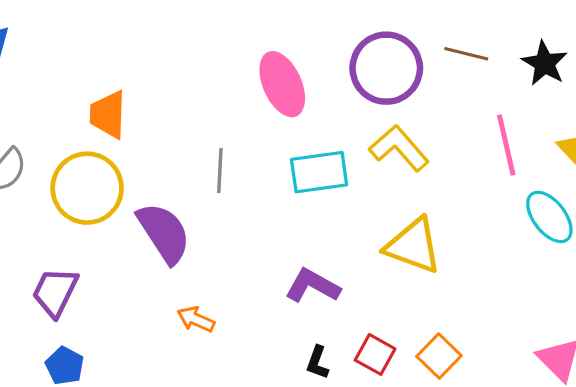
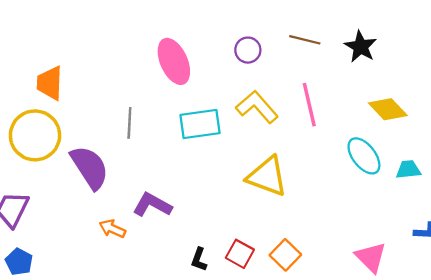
purple circle: (386, 68) -> (248, 50), size x0.5
pink line: (506, 145) -> (309, 105), moved
purple L-shape: (313, 286) -> (152, 205), moved

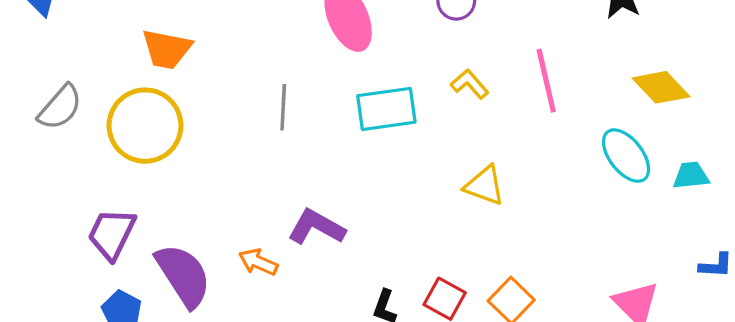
orange trapezoid: (50, 83) -> (167, 49), turned -81
yellow L-shape: (257, 107) -> (470, 84), size x0.6
purple semicircle: (90, 167) -> (183, 275), moved
yellow triangle: (267, 176) -> (485, 186), size x0.7

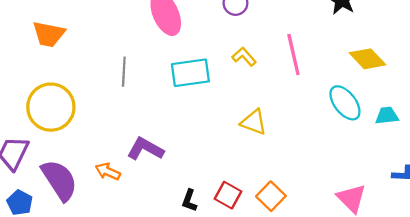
yellow circle: (145, 126) -> (51, 107), moved

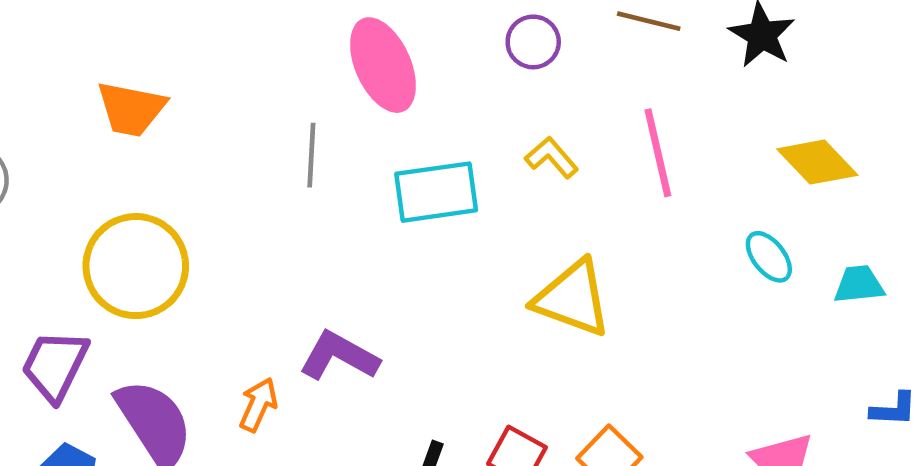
gray line: (124, 72) -> (311, 155), moved
cyan ellipse: (345, 103) -> (769, 257), size x0.7
yellow triangle: (254, 122) -> (572, 298), size x1.4
orange arrow: (108, 171) -> (258, 405), turned 90

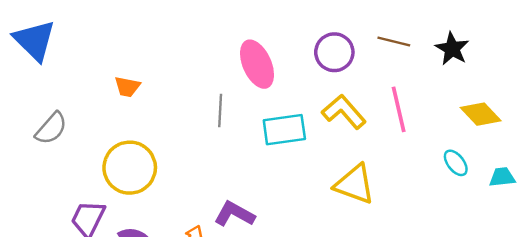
purple circle: (533, 42) -> (334, 52), size x1.4
orange trapezoid: (131, 109) -> (127, 87), size x0.7
yellow L-shape: (552, 157) -> (344, 112), size x1.6

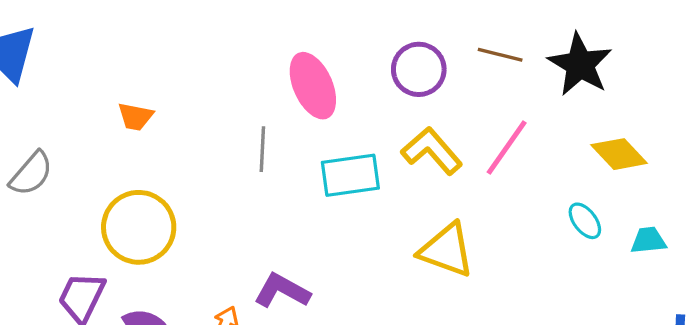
black star: (452, 49) -> (580, 64), size x1.4
pink line: (399, 109) -> (507, 148), turned 48

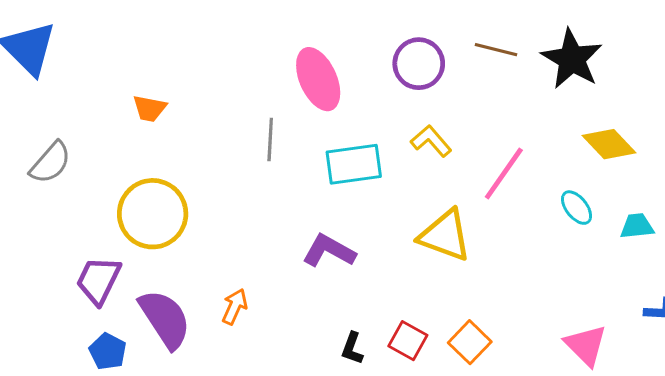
pink line: (507, 148) -> (504, 174), moved
yellow L-shape: (432, 151) -> (431, 141), size x0.7
purple L-shape: (282, 291) -> (329, 251), moved

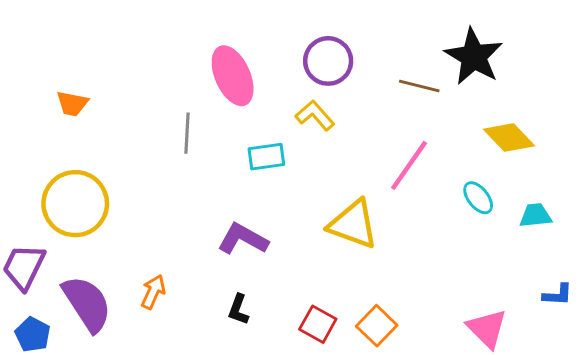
brown line: (496, 50) -> (419, 86), moved
yellow L-shape: (431, 141) -> (315, 115), moved
cyan rectangle: (354, 164) -> (266, 157), size x0.7
black L-shape: (352, 348) -> (238, 309), moved

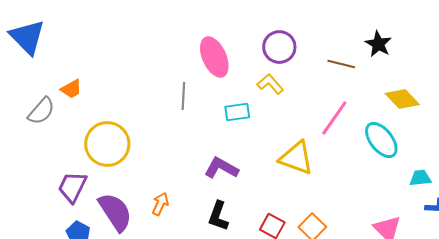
black star: (474, 57) -> (378, 44), size x0.7
orange trapezoid: (72, 104) -> (71, 89), moved, turned -40
cyan ellipse: (478, 198) -> (381, 140), size x1.6
cyan trapezoid: (535, 215) -> (420, 178), moved
black L-shape: (238, 309) -> (218, 216), size x1.4

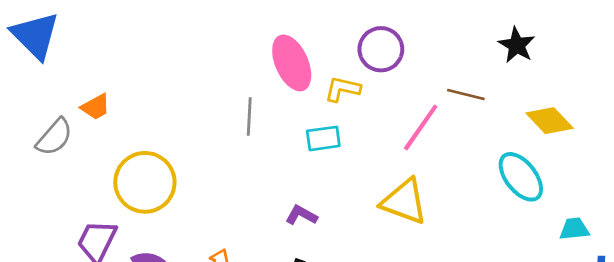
brown line: (341, 64) -> (466, 95), moved
yellow L-shape: (270, 84) -> (342, 89), moved, turned -36
pink line: (334, 118) -> (421, 127), moved
purple L-shape: (221, 168) -> (301, 215), size x0.7

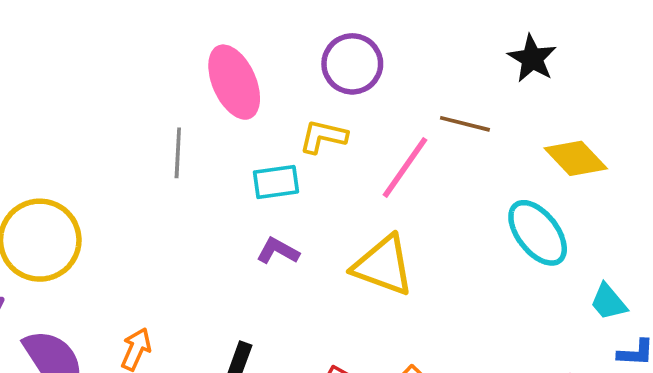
yellow L-shape: (342, 89) -> (323, 137), moved
purple L-shape: (301, 215) -> (278, 251), moved
cyan trapezoid: (574, 229) -> (608, 302), turned -124

